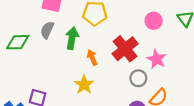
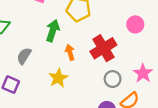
gray semicircle: (47, 30) -> (24, 56), moved
pink star: (157, 59) -> (143, 73), moved

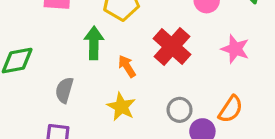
pink star: (143, 73) -> (235, 49), moved
gray circle: (113, 79) -> (180, 110), moved

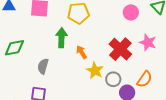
red cross: (172, 46) -> (120, 49), moved
yellow star: (121, 107) -> (95, 71), moved

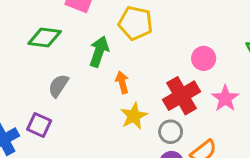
pink circle: (131, 12) -> (204, 58), moved
green diamond: (14, 48) -> (45, 38), moved
gray circle: (113, 79) -> (171, 132), moved

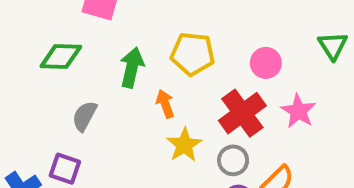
yellow pentagon: (135, 23) -> (193, 54), moved

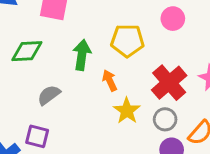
pink circle: (266, 63) -> (173, 19), moved
gray semicircle: (85, 116) -> (49, 95), turned 30

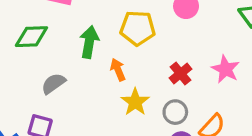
red cross: (169, 83) -> (180, 74), size x0.6

